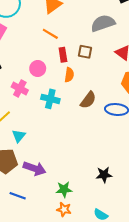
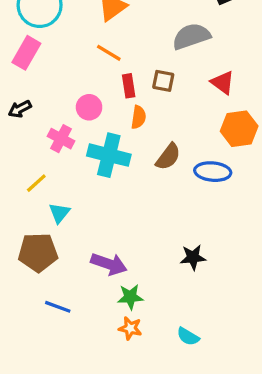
cyan cross: (50, 99) -> (109, 155), size x1.4
purple arrow: (35, 168) -> (109, 264), moved
black star: (104, 175) -> (193, 257), moved

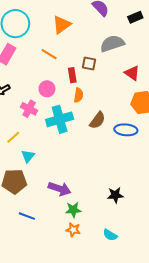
orange line: (109, 53) -> (49, 54), moved
brown square: (163, 81) -> (89, 64), moved
cyan cross: (109, 155) -> (60, 119), turned -30
black star: (193, 257) -> (115, 195), moved

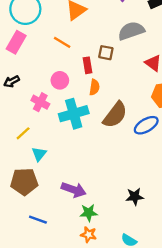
brown semicircle: (97, 120) -> (115, 115), size x1.4
blue ellipse: (126, 130) -> (146, 125), turned -35

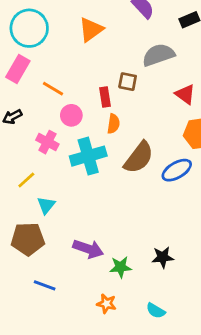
orange line: (62, 42) -> (53, 89), moved
green star: (89, 213) -> (121, 267), moved

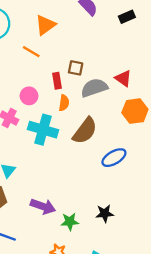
gray semicircle: (158, 55) -> (94, 88), moved
orange line: (53, 89) -> (31, 52), moved
cyan cross: (88, 156) -> (43, 130), turned 32
blue ellipse: (177, 170) -> (114, 158), moved

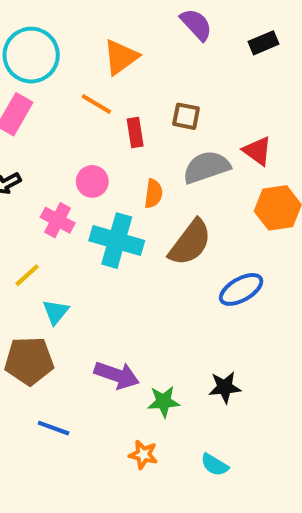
brown square: (76, 68) -> (186, 116), moved
red rectangle: (57, 81) -> (135, 133), moved

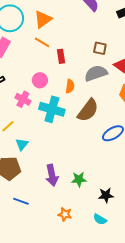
orange triangle: (121, 57) -> (43, 19), moved
brown square: (186, 116) -> (100, 48), moved
purple arrow: (117, 375) -> (52, 175), turned 60
black star: (225, 387) -> (106, 195), moved
green star: (164, 402) -> (79, 179), moved

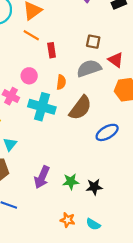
purple arrow: (52, 175) -> (42, 177), turned 35
black star: (106, 195) -> (94, 187), moved
orange star: (65, 214) -> (68, 220), moved

